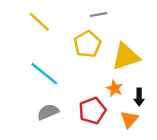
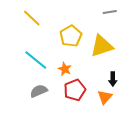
gray line: (99, 15) -> (110, 12), moved
orange star: (115, 88) -> (65, 69), moved

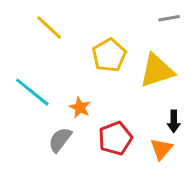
cyan line: (36, 60) -> (32, 92), moved
orange star: (65, 69) -> (80, 107), moved
gray semicircle: (39, 91) -> (60, 140), turned -30

